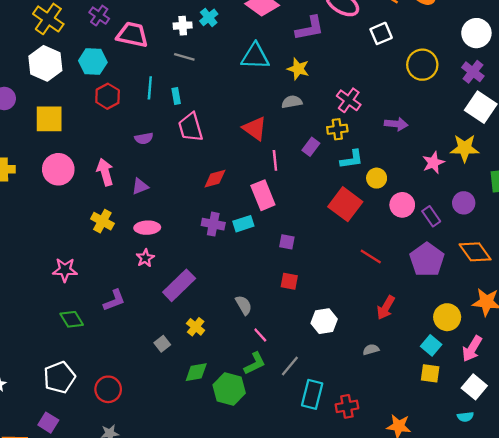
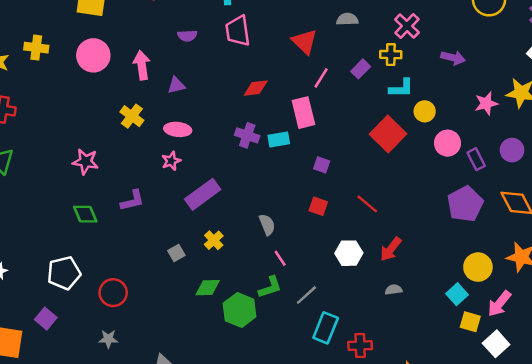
pink line: (275, 160) -> (321, 78), turned 30
red line: (371, 257) -> (367, 204), moved
red arrow: (386, 308) -> (391, 249), moved
yellow square: (430, 373) -> (470, 322), moved

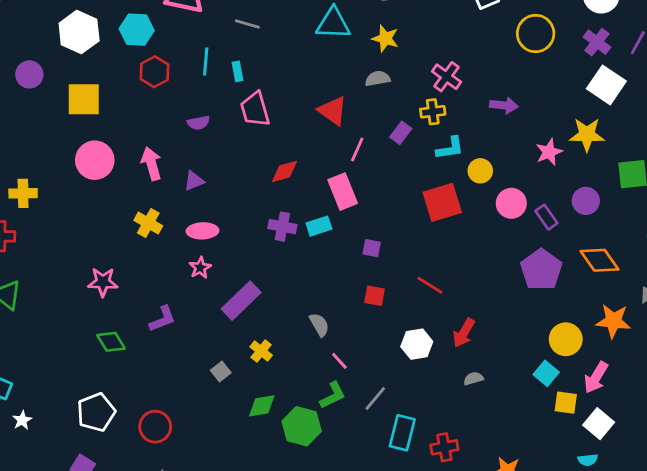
yellow cross: (36, 48) -> (23, 193), moved
red square: (388, 134) -> (442, 202), turned 36

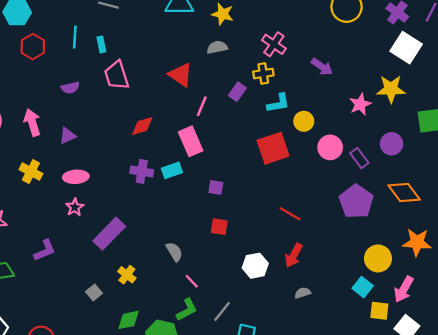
purple arrow: (504, 105) -> (322, 67), turned 30
red line: (430, 285) -> (290, 214), moved

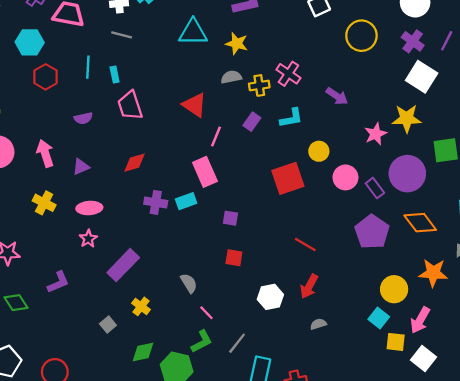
yellow cross: (263, 74) -> (259, 85), moved
cyan L-shape: (278, 103) -> (291, 118), moved
red diamond: (142, 126) -> (134, 163), moved
purple circle: (392, 144) -> (407, 174), size x1.6

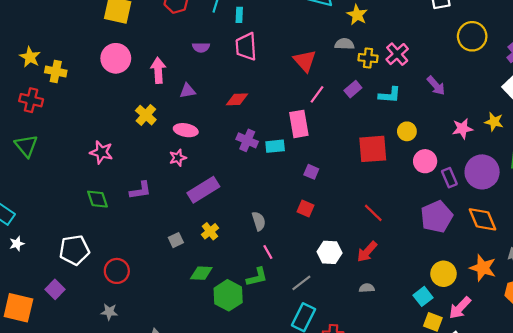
yellow star: (407, 118) -> (494, 122), size x0.7
gray line: (237, 343) -> (301, 283), moved

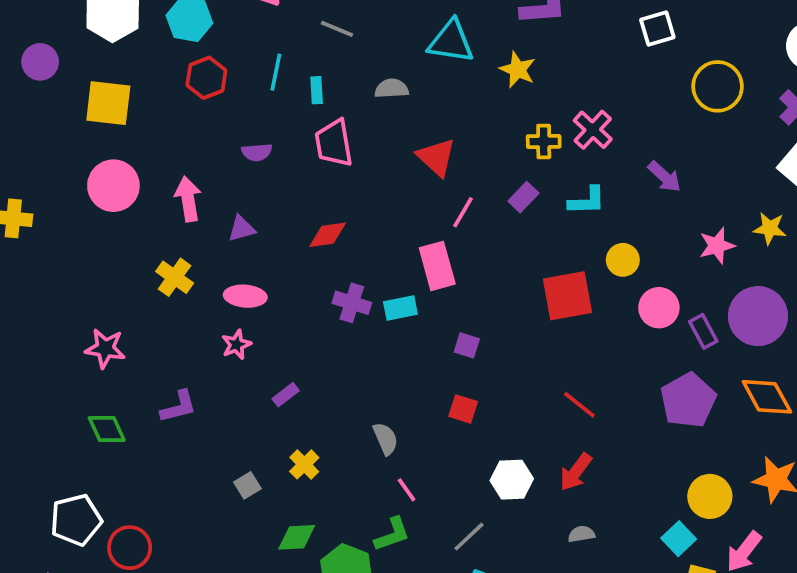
gray semicircle: (344, 44) -> (392, 89), moved
purple rectangle: (203, 190) -> (286, 395), size x0.5
red circle: (117, 271) -> (130, 548), moved

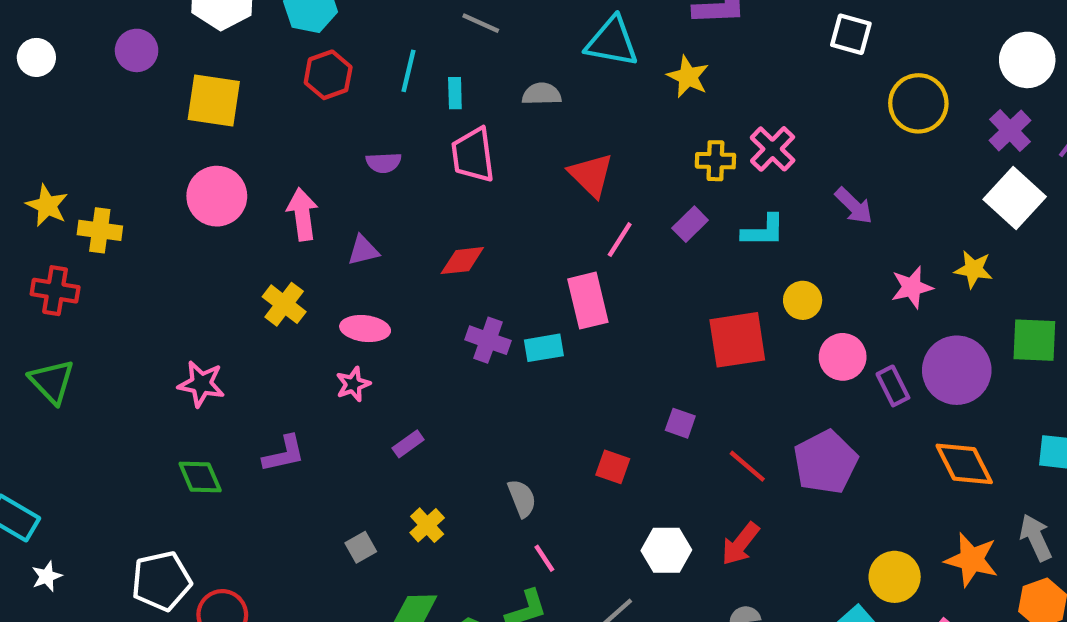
white square: (657, 29) -> (851, 34), turned 30
purple square: (467, 345) -> (680, 423), moved
purple pentagon: (688, 400) -> (825, 462), moved

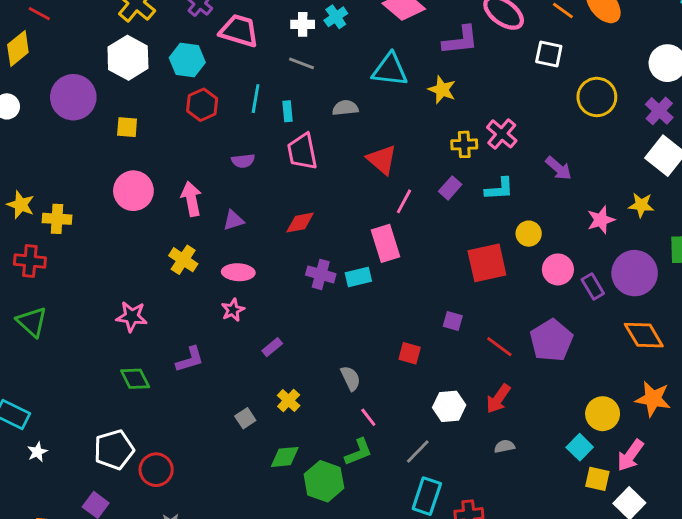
purple circle: (137, 50) -> (73, 97), size x1.6
yellow square: (214, 101) -> (127, 127), size x0.6

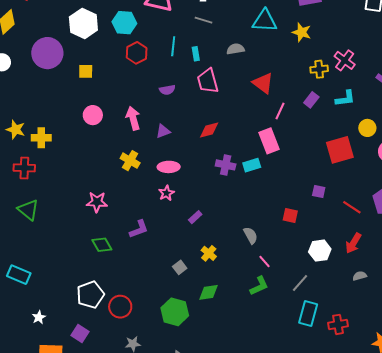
pink circle: (133, 191) -> (93, 115), size x0.7
white star: (37, 452) -> (39, 317), moved
green hexagon: (324, 481) -> (175, 312), moved

